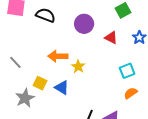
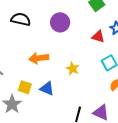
red triangle: (111, 38) -> (98, 37), moved
yellow star: (78, 67) -> (73, 69), moved

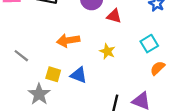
red triangle: (98, 37) -> (114, 16), moved

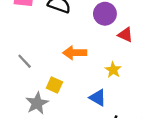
blue triangle: (79, 75) -> (98, 98), moved

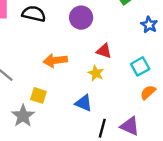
red triangle: (125, 35) -> (104, 51), moved

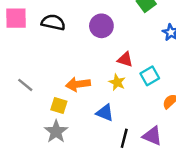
orange arrow: (55, 60) -> (78, 84), moved
cyan square: (140, 66) -> (150, 76), moved
gray star: (23, 116) -> (56, 132), moved

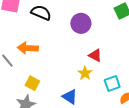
cyan square: (150, 76) -> (112, 83), moved
orange arrow: (78, 84) -> (28, 48), moved

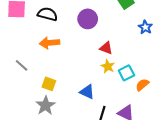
orange arrow: (28, 48) -> (49, 43), moved
yellow star: (85, 73) -> (108, 66), moved

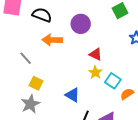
orange arrow: (49, 43) -> (52, 40), moved
gray line: (22, 65) -> (26, 58), moved
cyan square: (126, 73) -> (113, 81), turned -35

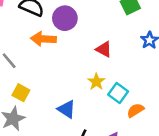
purple circle: (81, 24) -> (65, 18), moved
red triangle: (96, 54) -> (104, 49), moved

